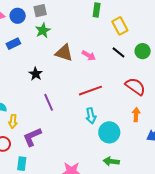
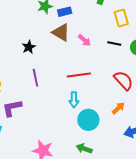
blue rectangle: (13, 44) -> (65, 12), moved
black line: (119, 52) -> (114, 44), turned -40
orange arrow: (136, 115) -> (118, 108), turned 32

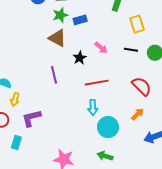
brown triangle: (61, 32) -> (57, 38), moved
black star: (29, 47) -> (80, 58), moved
purple line: (35, 78) -> (54, 75), moved

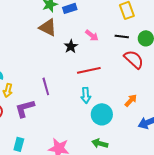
purple line: (54, 75) -> (46, 86), moved
red semicircle: (142, 86) -> (134, 59), moved
cyan rectangle: (16, 143) -> (19, 144), moved

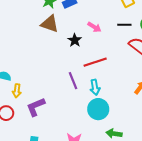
purple line: (46, 86) -> (73, 81), moved
cyan circle: (102, 114) -> (98, 109), moved

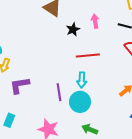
pink arrow: (94, 27) -> (95, 21), turned -144
purple line: (73, 81) -> (59, 92), moved

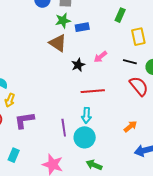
pink arrow: (95, 21) -> (100, 57), turned -120

